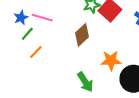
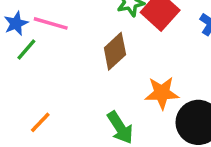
orange line: (36, 52) -> (40, 122), moved

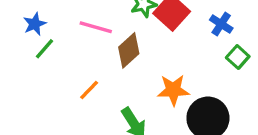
pink line: (51, 23) -> (96, 27), moved
orange line: (40, 122) -> (89, 90), moved

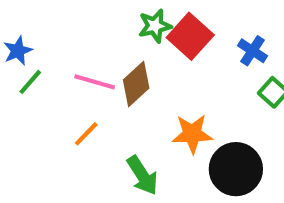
pink line: (96, 27) -> (95, 82), moved

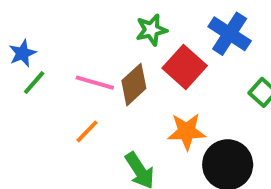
red square: (190, 36) -> (185, 67), moved
blue cross: (252, 51) -> (230, 34), moved, size x1.5

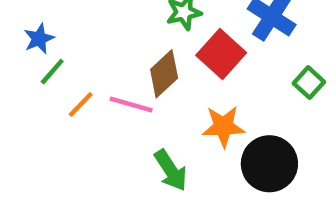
pink line: (95, 83) -> (131, 105), moved
orange line: (87, 131) -> (81, 105), moved

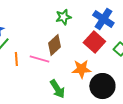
red square: (221, 54) -> (94, 42), moved
orange line: (81, 105) -> (16, 59), turned -48

